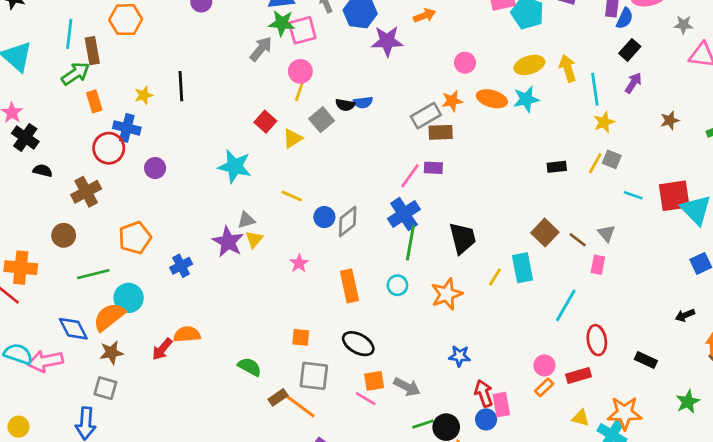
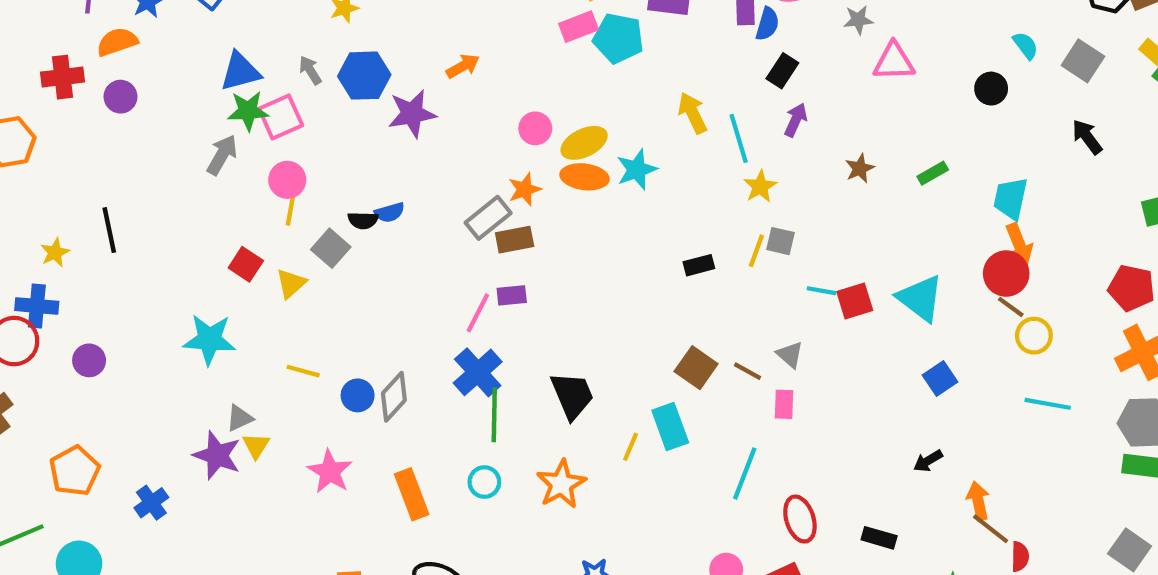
yellow ellipse: (529, 65) -> (584, 143), moved
red square: (674, 196) -> (855, 301), moved, size x0.7
pink star: (299, 263) -> (330, 472), size x1.5

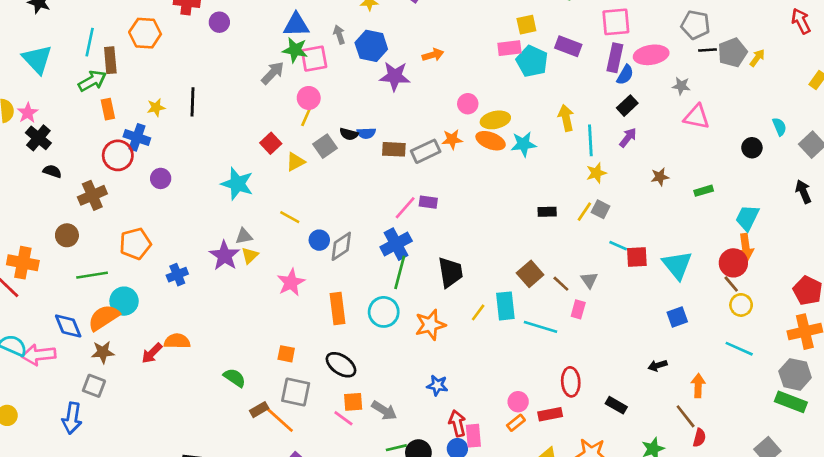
brown rectangle: (515, 240) -> (394, 149), moved
cyan line: (745, 474) -> (541, 327), moved, turned 72
cyan circle: (484, 482) -> (384, 312), size x1.5
orange arrow: (978, 501) -> (698, 386), moved

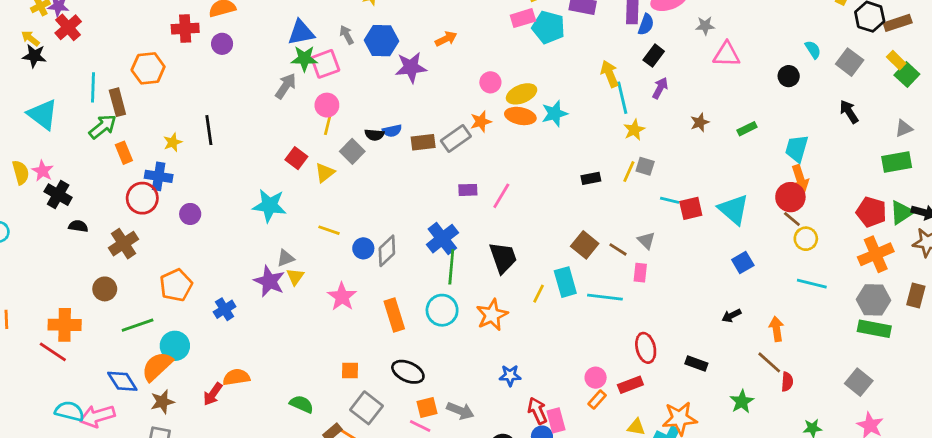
yellow arrow: (566, 118) -> (610, 74), moved
pink line: (405, 208) -> (501, 196), moved
gray square: (296, 392) -> (366, 408), turned 36

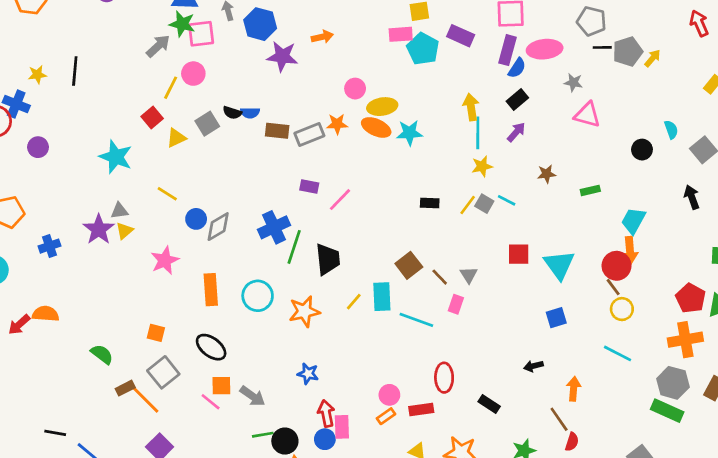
yellow line: (328, 123) -> (171, 88), moved
cyan line: (670, 200) -> (507, 200), moved
green line: (451, 267) -> (294, 247), moved

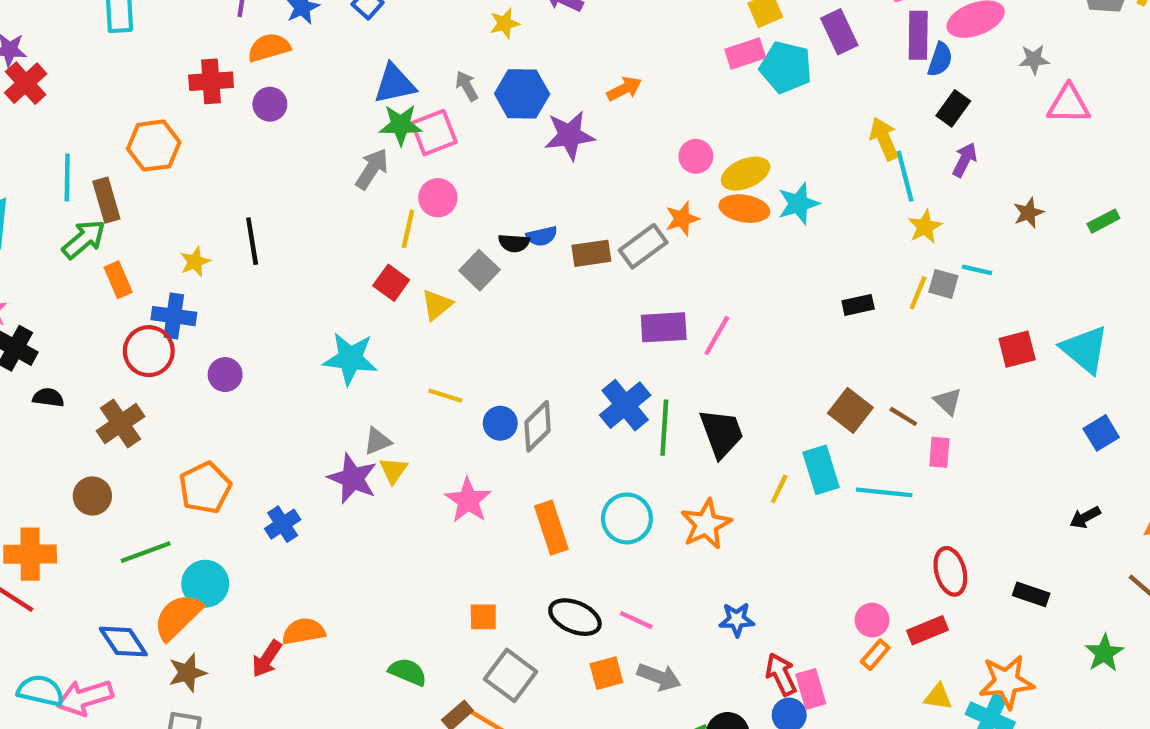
purple rectangle: (461, 36) -> (839, 32), turned 55
purple rectangle: (309, 186) -> (664, 327), size x1.5
pink line: (211, 402) -> (636, 620), moved

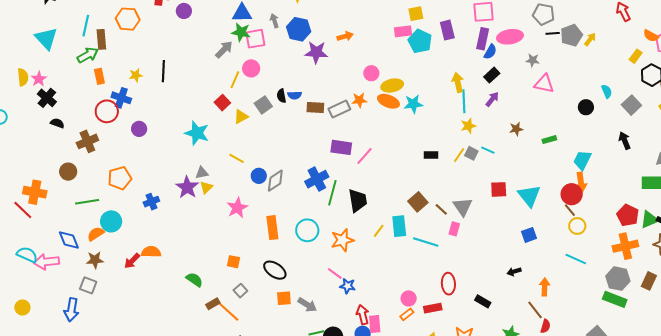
black semicircle: (514, 243) -> (281, 96), turned 64
gray triangle: (948, 401) -> (463, 207), size x1.5
orange semicircle: (178, 617) -> (96, 234), size x0.7
pink line: (636, 620) -> (335, 273), moved
gray square: (511, 675) -> (240, 291), size x0.6

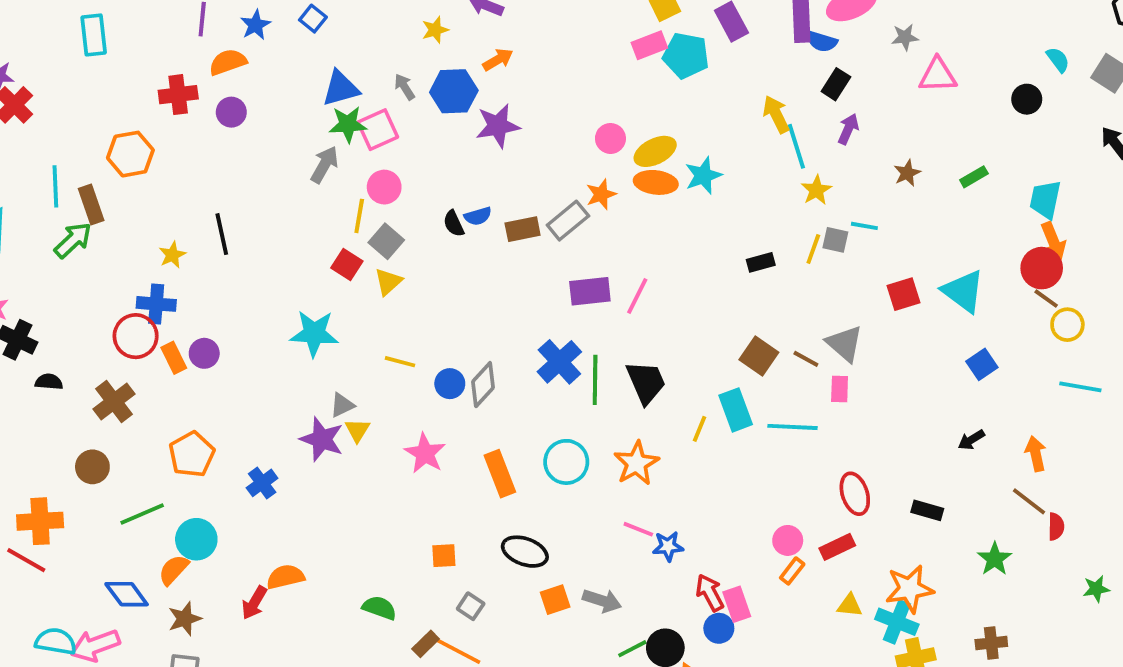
orange arrow: (345, 36) -> (498, 60), moved
blue semicircle: (490, 52) -> (822, 42), turned 91
orange rectangle: (99, 76) -> (174, 358), moved
gray square: (263, 105) -> (386, 241), moved

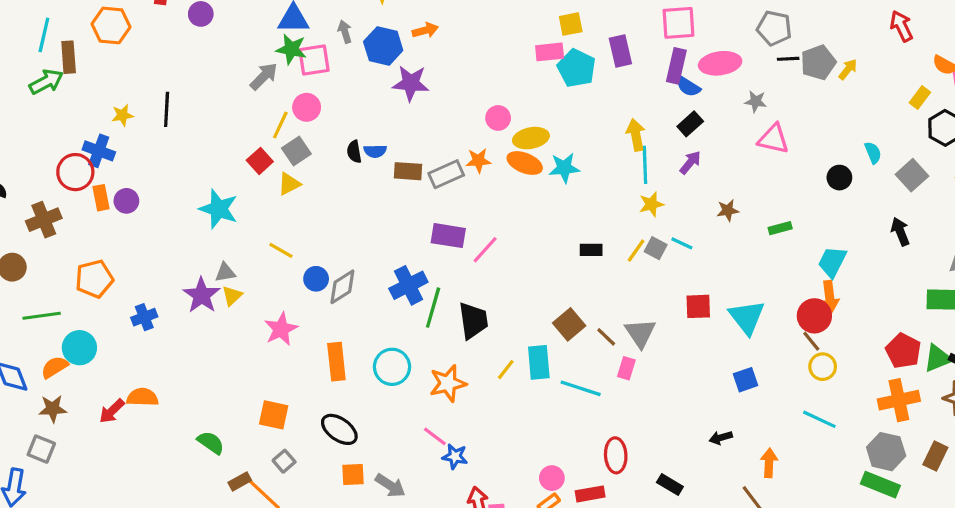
orange square: (444, 556) -> (274, 415), size x1.4

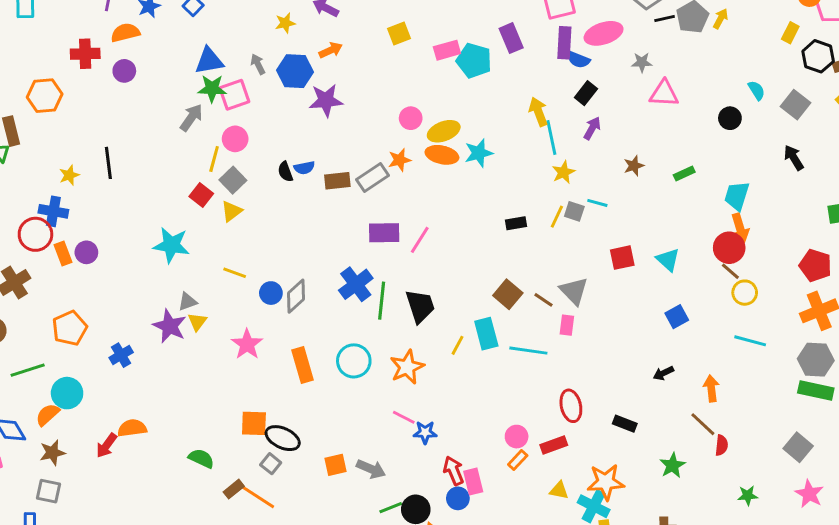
yellow square: (571, 24) -> (399, 33), moved
cyan triangle: (747, 317) -> (668, 260), size x0.7
black ellipse: (339, 429) -> (283, 438), moved

